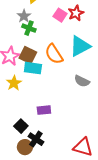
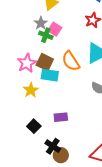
pink square: (60, 15) -> (55, 29), moved
black square: (21, 126) -> (34, 126), moved
brown circle: (25, 147) -> (61, 155), moved

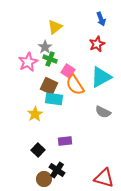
pink square: (55, 29) -> (68, 71), moved
pink star: (27, 63) -> (28, 62), moved
brown circle: (61, 155) -> (44, 179), moved

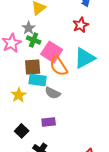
pink square: (68, 71) -> (52, 52), size x1.5
brown square: (49, 86) -> (33, 67), turned -30
gray semicircle: (103, 112) -> (53, 93), moved

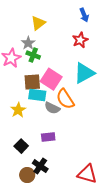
pink square: (52, 52) -> (51, 79), moved
orange semicircle: (59, 66) -> (65, 99), moved

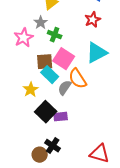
green cross: (33, 55) -> (55, 35), moved
cyan rectangle: (37, 95) -> (50, 75), turned 36
gray semicircle: (52, 108) -> (65, 88), turned 98
black square: (21, 146) -> (46, 112), moved, size x1.5

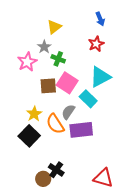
cyan rectangle: (50, 75) -> (88, 99), moved
orange semicircle: (78, 79) -> (55, 124), moved
black square: (46, 112) -> (29, 136), moved
purple rectangle: (61, 117) -> (81, 130), moved, size x1.6

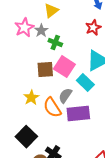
pink star: (27, 62) -> (24, 28), moved
black square: (29, 136) -> (26, 137), moved

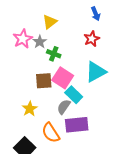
cyan rectangle: (85, 83) -> (74, 95), moved
orange semicircle: (52, 108) -> (51, 133), moved

